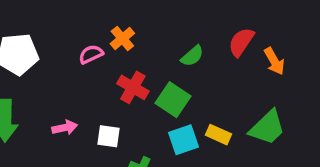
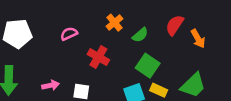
orange cross: (122, 38) -> (114, 23), moved
green square: (173, 100) -> (148, 66), moved

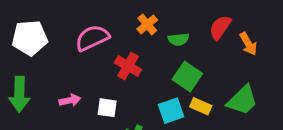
pink semicircle: (69, 34) -> (92, 38), size x1.6
green semicircle: (140, 35) -> (178, 39), turned 35

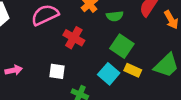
pink arrow: (70, 100) -> (14, 70), moved
cyan square: (171, 111) -> (109, 74), turned -30

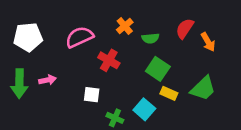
pink arrow: (14, 70) -> (48, 80), moved
cyan square: (109, 74) -> (144, 109), moved

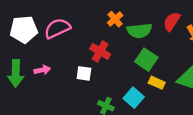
pink semicircle: (79, 37) -> (57, 28), moved
green semicircle: (150, 38) -> (139, 31), size x1.5
white square: (92, 95) -> (84, 73), moved

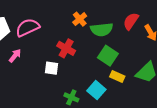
pink arrow: (42, 70) -> (15, 56), moved, turned -40

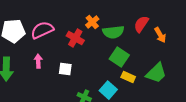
red cross: (66, 48) -> (75, 38), moved
pink arrow: (15, 56) -> (38, 61), moved, turned -40

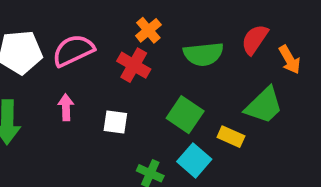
orange cross: (92, 22) -> (148, 30), moved
green square: (119, 57) -> (185, 115), moved
green trapezoid: (156, 73) -> (264, 105), moved

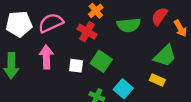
pink arrow: (66, 107) -> (46, 57), size x1.5
green square: (185, 115) -> (101, 61), moved
yellow rectangle: (231, 137) -> (157, 80), moved

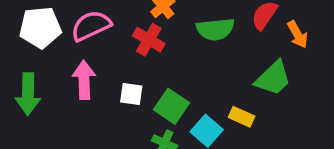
green square: (101, 61) -> (172, 106), moved
yellow rectangle: (157, 80) -> (242, 117), moved

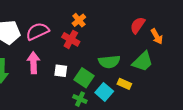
green semicircle: (215, 29) -> (109, 62), moved

